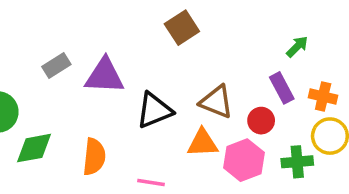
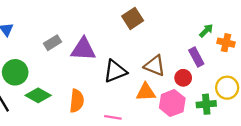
orange cross: (323, 96) -> (226, 43), moved
green diamond: (34, 148) -> (38, 95), turned 40

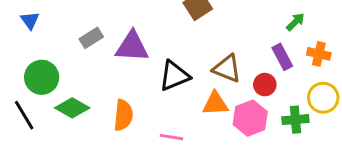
orange cross: (226, 43) -> (319, 54), moved

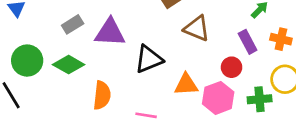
brown triangle: (227, 69) -> (197, 28), moved
green diamond: (72, 108) -> (69, 65), moved

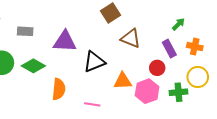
gray rectangle: (73, 24) -> (25, 31), moved, turned 35

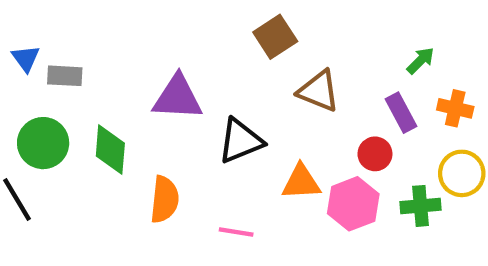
gray rectangle: (25, 31) -> (65, 76), moved
green diamond: (33, 66) -> (110, 150), turned 65

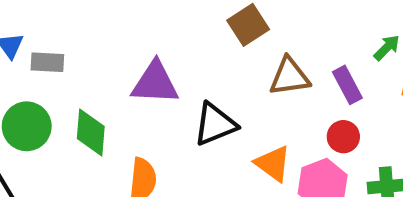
brown triangle: (319, 91) -> (290, 77), turned -30
purple rectangle: (401, 113) -> (347, 85), moved
orange triangle: (301, 182) -> (273, 164), turned 39

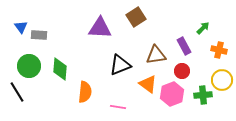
brown triangle: (290, 77) -> (156, 55), moved
purple triangle: (155, 83) -> (100, 28), moved

